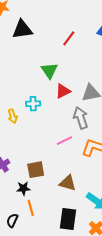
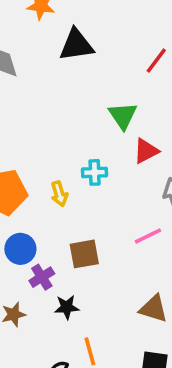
brown square: (36, 170) -> (84, 254), moved
black star: (23, 188) -> (67, 307), moved

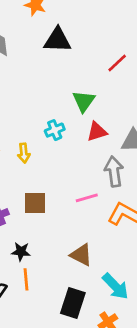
cyan cross: (95, 172) -> (55, 130), moved, turned -30
black star: (67, 307) -> (21, 252), moved

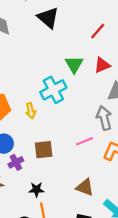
black triangle: (57, 40) -> (48, 18), turned 45
cyan cross: (55, 130) -> (53, 90), size x1.6
red triangle: (97, 132) -> (102, 65), moved

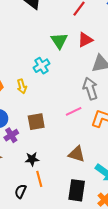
cyan cross: (53, 90) -> (42, 66), size x0.7

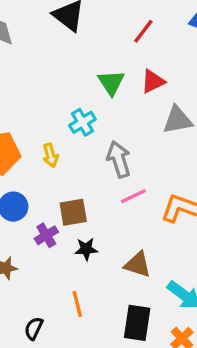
gray arrow: (90, 89) -> (119, 159), moved
purple cross: (11, 135) -> (46, 235), moved
black star: (32, 159) -> (86, 249), moved
black semicircle: (21, 191) -> (34, 328), moved

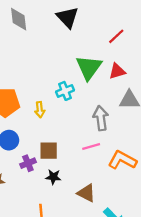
green triangle: (111, 83) -> (89, 67), size x1.4
gray arrow: (119, 159) -> (101, 118), moved

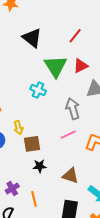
black triangle: (68, 17) -> (32, 38), moved
cyan cross: (65, 91) -> (38, 90), turned -35
yellow arrow: (40, 110) -> (18, 128), moved
purple cross: (28, 163) -> (12, 189), moved

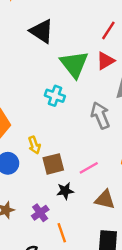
red line: (75, 36) -> (108, 30), moved
pink line: (68, 135) -> (89, 168), moved
purple cross: (12, 189) -> (40, 213), moved

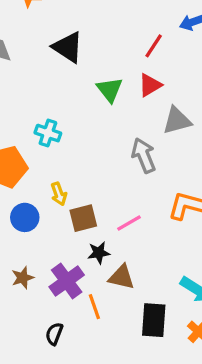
green triangle: (74, 64) -> (110, 90), size x0.7
cyan cross: (55, 96) -> (48, 133), moved
brown triangle: (105, 200) -> (122, 277), moved
purple cross: (40, 213) -> (67, 281), size x1.5

